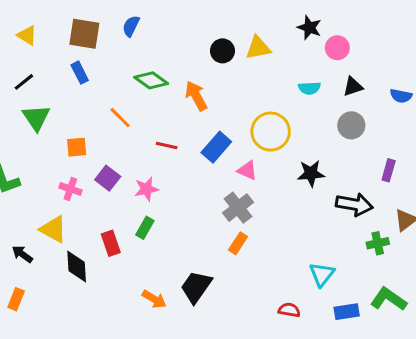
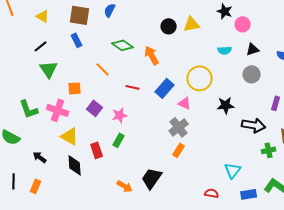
pink cross: (70, 189) -> (58, 110), moved, size x1.5
yellow triangle: (53, 229) -> (70, 136), moved

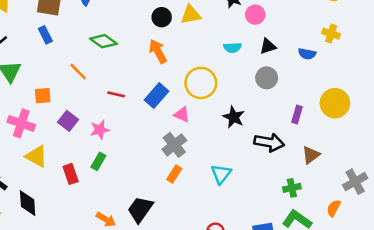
orange arrow: (152, 55) -> (158, 51), moved
black star: (226, 105) -> (234, 117), turned 30
green cross: (269, 150) -> (292, 188), moved
black diamond: (75, 165) -> (28, 203), moved
cyan triangle: (233, 170) -> (221, 174), moved

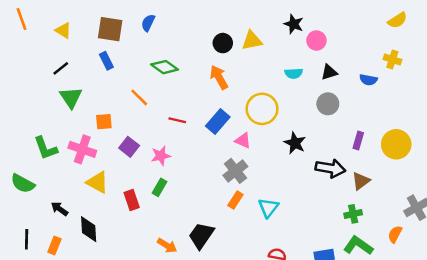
yellow circle: (335, 103) -> (396, 144), moved
brown triangle: (311, 155) -> (361, 181), moved
cyan triangle: (221, 174) -> (268, 208), moved

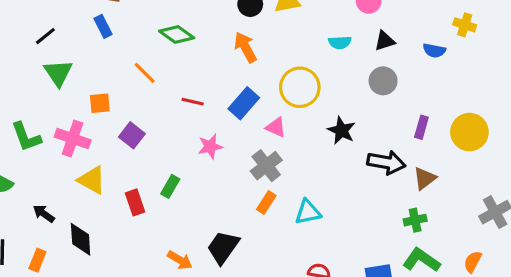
pink star: (161, 156) -> (210, 146), moved
cyan triangle: (268, 208) -> (308, 212), turned 40
orange semicircle: (395, 234) -> (473, 262), moved

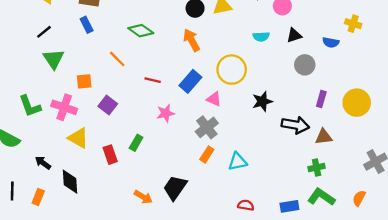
gray circle: (383, 81) -> (305, 65), moved
black star: (341, 130) -> (262, 101), turned 30
brown triangle: (425, 178) -> (324, 137), turned 30

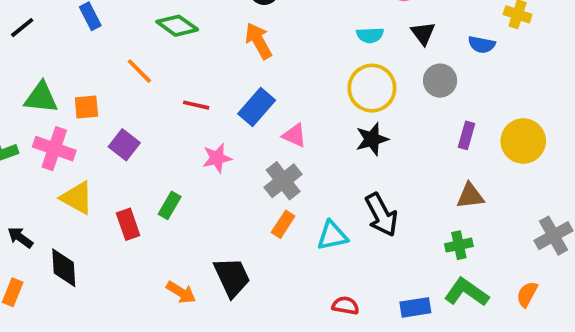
black triangle: (294, 35) -> (423, 33), turned -49
green triangle: (54, 59) -> (41, 98), moved, turned -50
yellow circle: (232, 70) -> (372, 88), moved
black arrow: (295, 125) -> (381, 215), moved, turned 52
black trapezoid: (175, 188) -> (232, 277), turned 120

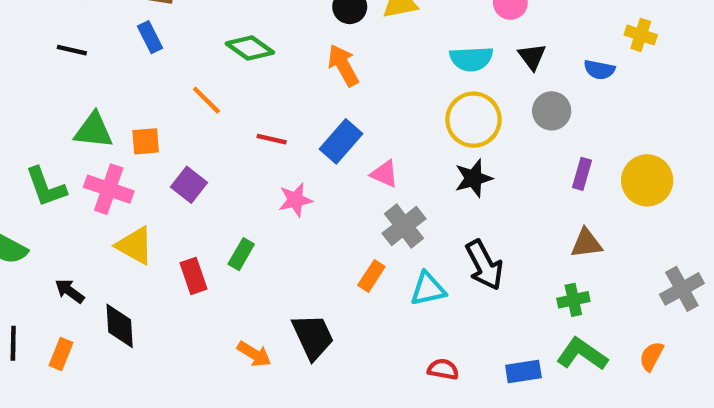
black line: (22, 28) -> (72, 50), turned 52
cyan semicircle: (370, 35) -> (471, 59), size x1.4
gray cross: (283, 181) -> (404, 226), moved

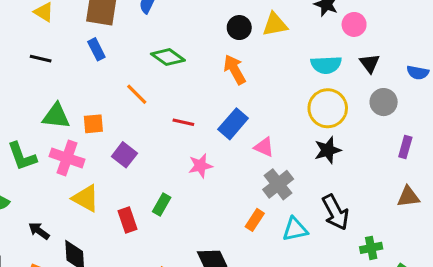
green cross: (573, 300) -> (371, 248), moved

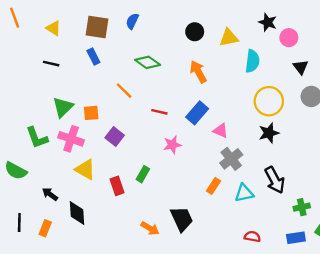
black circle: (239, 28) -> (195, 32), moved
cyan semicircle: (326, 65) -> (252, 61), moved, turned -80
green triangle: (56, 116) -> (63, 107), turned -50

